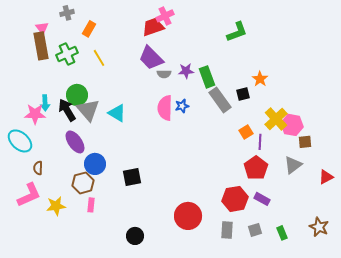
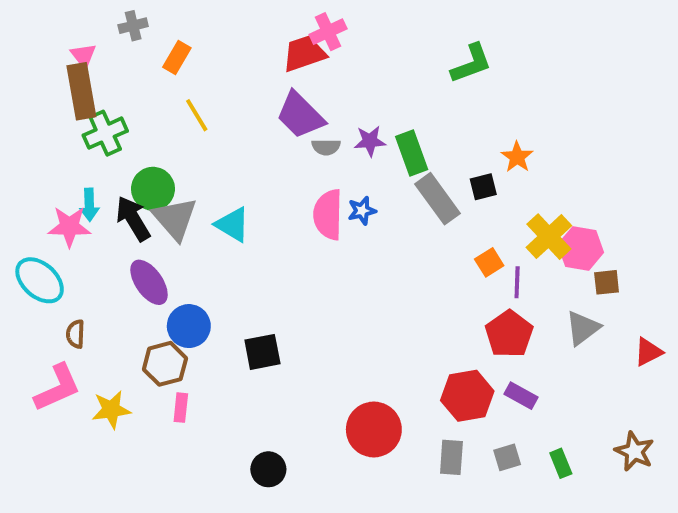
green cross: (67, 54) -> (105, 133), moved

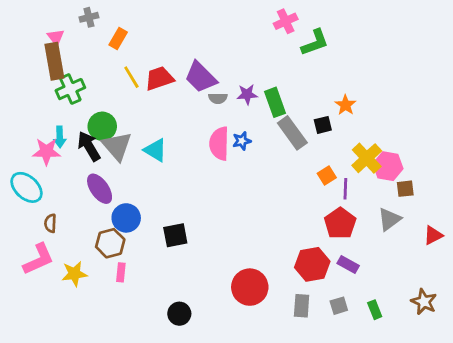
pink cross: (328, 32) -> (286, 21), moved
red trapezoid: (304, 54) -> (159, 78), moved

